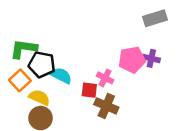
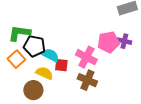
pink cross: (105, 78) -> (86, 57), size x1.5
red square: (89, 90) -> (61, 65), moved
yellow semicircle: (39, 97) -> (44, 73), moved

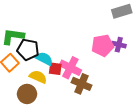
pink cross: (86, 57) -> (70, 68), moved

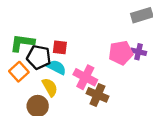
red square: (55, 69) -> (60, 47), moved
yellow semicircle: (38, 77) -> (50, 87), turned 36

